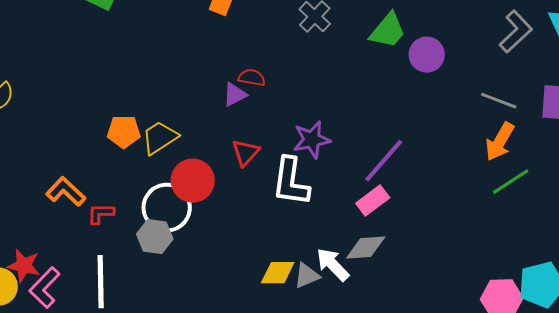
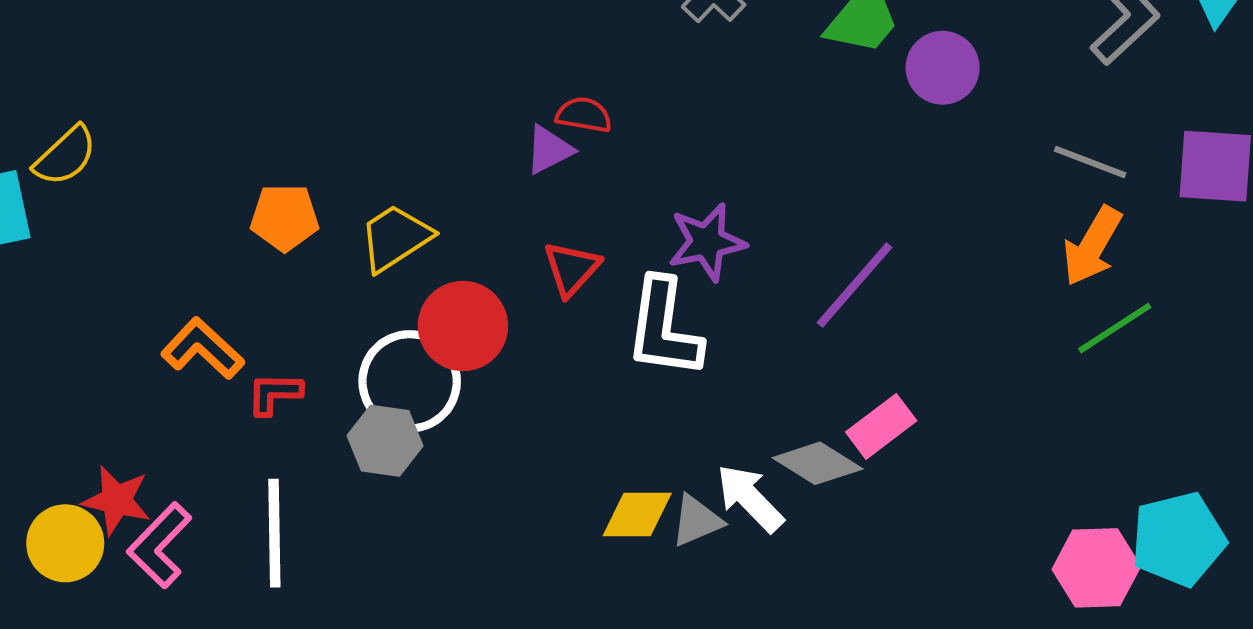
orange pentagon: (124, 132) -> (285, 217), moved
pink rectangle: (373, 201) -> (881, 426), moved
gray diamond: (366, 248) -> (818, 463), turned 36

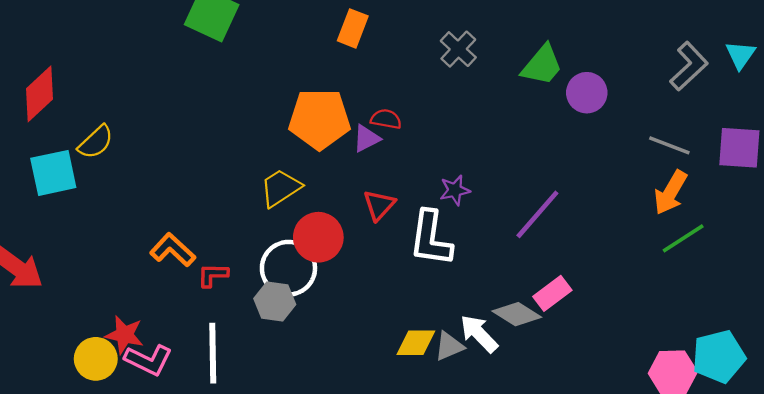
orange pentagon: (285, 217) -> (319, 119), moved, size x1.6
purple star: (707, 242) -> (455, 190), size x0.7
pink L-shape: (160, 545) -> (149, 360), turned -108

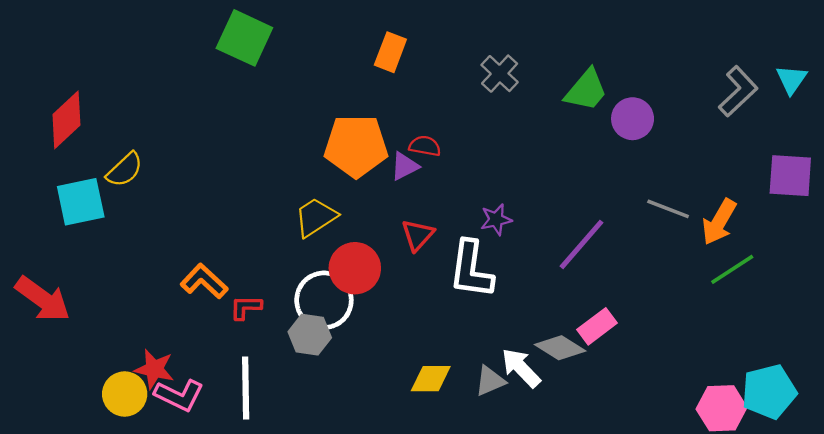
gray line: (669, 145) -> (668, 209), moved
yellow diamond: (416, 343) -> (431, 379), moved

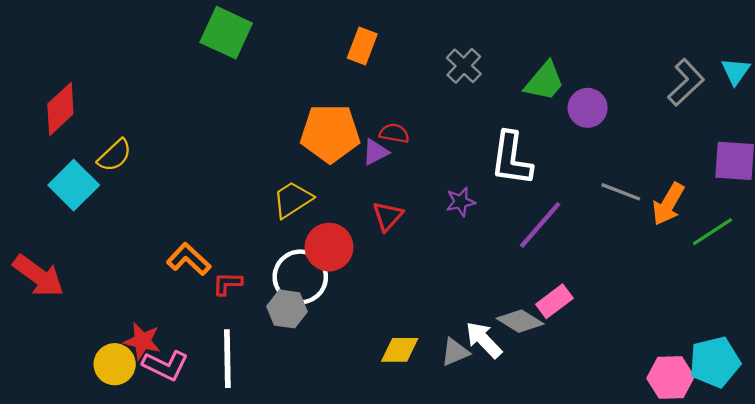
cyan square: (81, 202) -> (74, 185), turned -33
white L-shape: (471, 269) -> (511, 159), moved
green line: (732, 269) -> (712, 232), moved

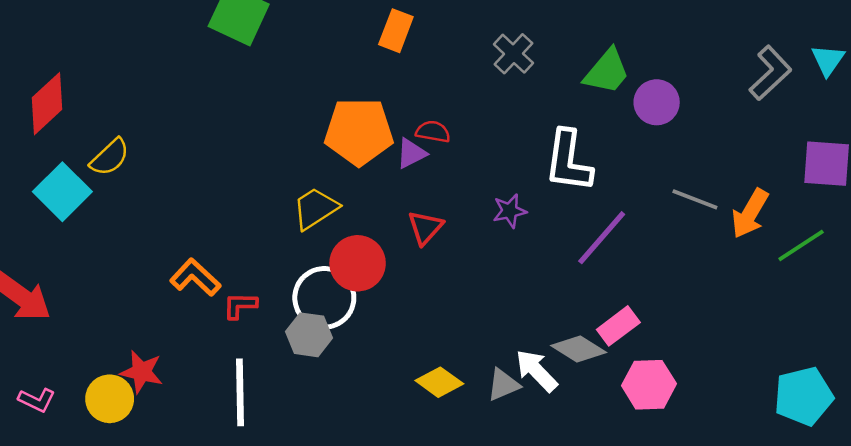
yellow diamond: (400, 350) -> (439, 382), turned 36
pink L-shape: (165, 365) -> (37, 400), moved, size x0.7
pink hexagon: (670, 377) -> (649, 385), moved

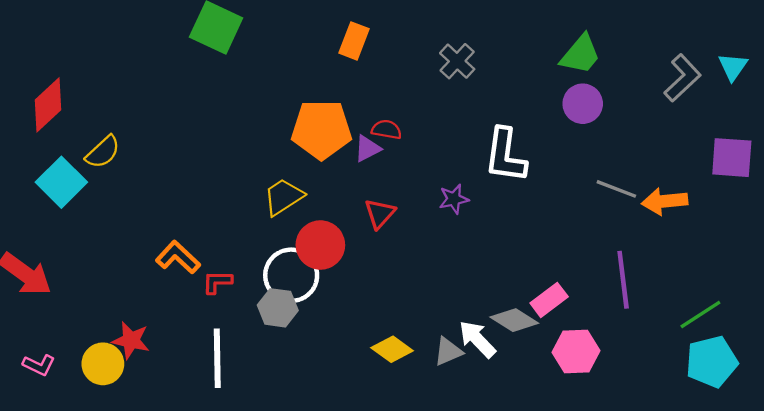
green trapezoid: (607, 72) -> (580, 54), moved
orange arrow: (750, 213) -> (665, 201), turned 54
purple line: (602, 238) -> (623, 280), moved, turned -48
green line: (801, 245) -> (700, 315), moved

